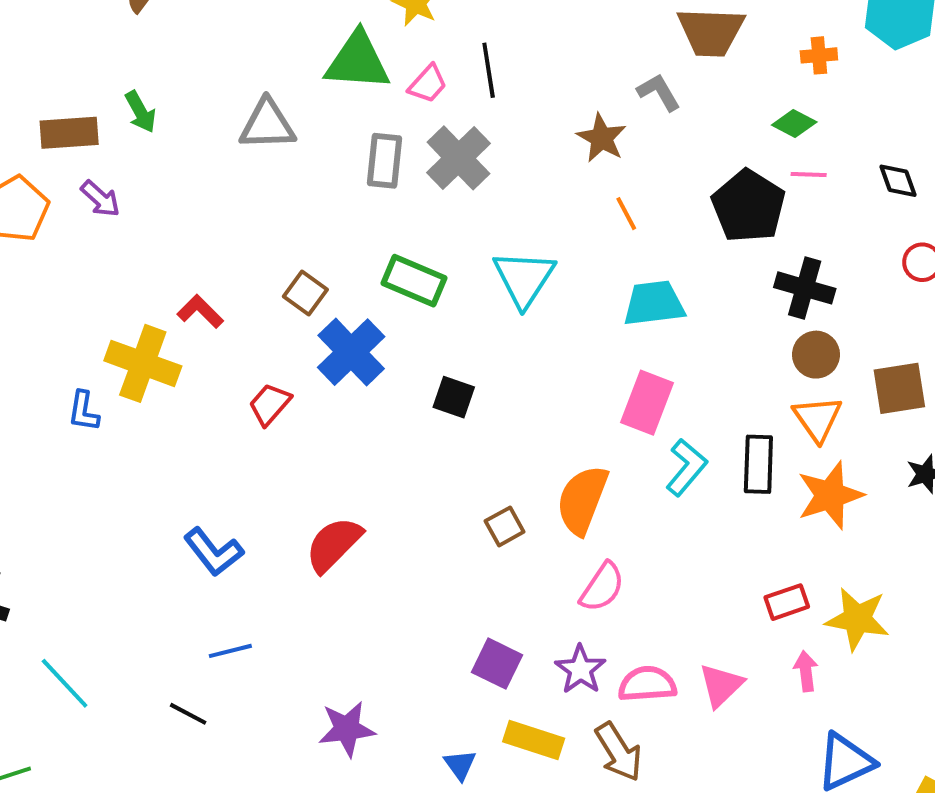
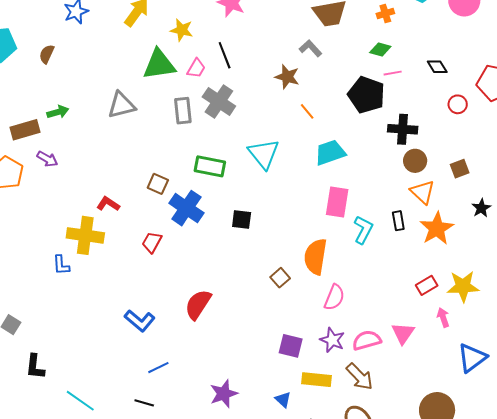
green arrow: (140, 112) -> (58, 112), turned -65
brown square: (899, 388) -> (460, 169), size x0.7
black rectangle: (758, 464) -> (398, 221), size x0.7

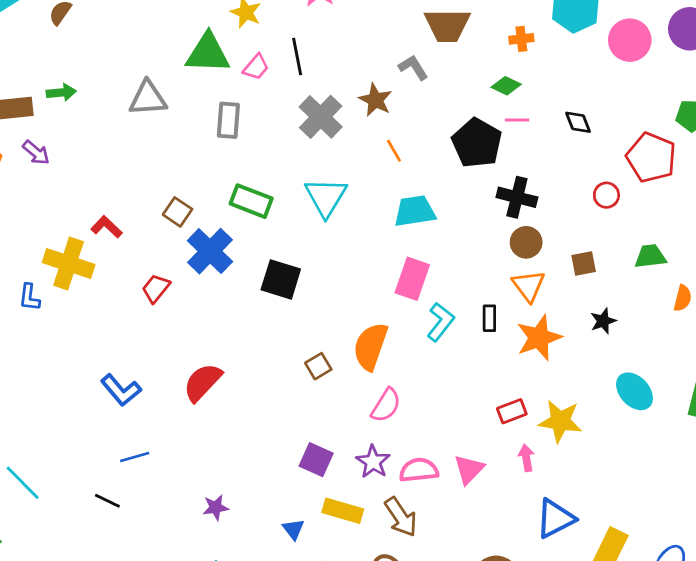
gray cross: (219, 102) -> (321, 117), moved
red circle: (458, 104) -> (606, 195), moved
black square: (242, 220) -> (281, 279), size x1.4
purple star: (224, 394) -> (216, 507), size x0.7

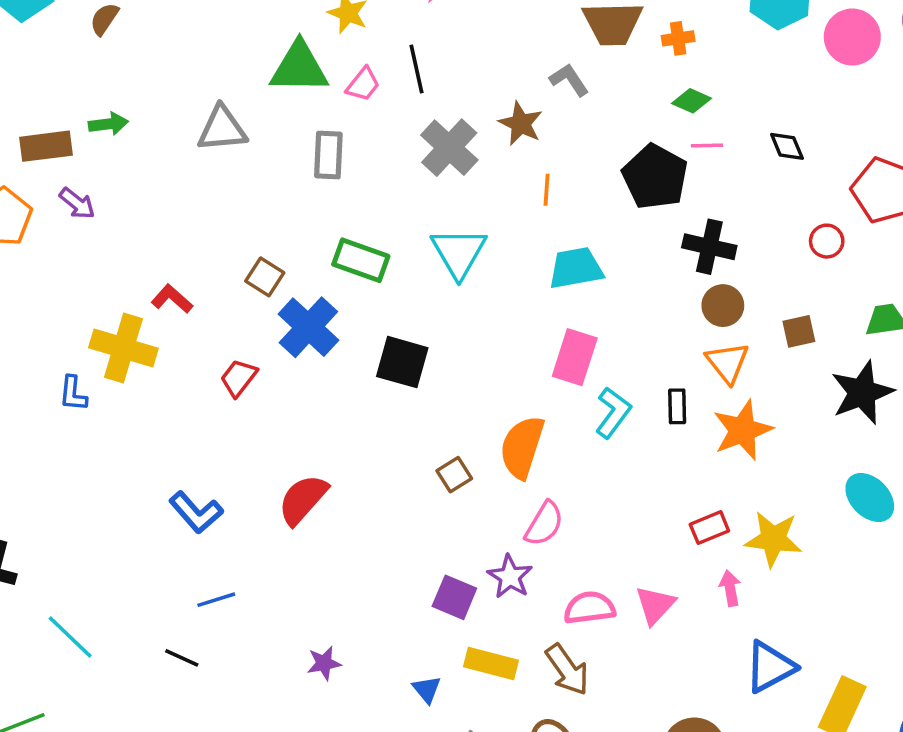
orange cross: (521, 39) -> (678, 38), moved
orange line: (394, 151) -> (547, 190), turned 35
black star: (603, 321) -> (862, 393), moved, size x1.8
purple star: (373, 462) -> (510, 577), moved

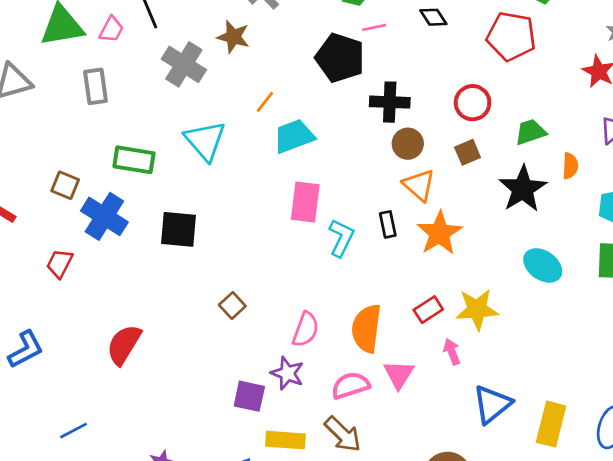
orange line: (547, 190) -> (265, 102), moved, turned 45
red circle: (827, 241) -> (473, 103), moved, size x1.4
orange semicircle: (522, 447) -> (366, 328), moved
blue L-shape: (196, 512) -> (26, 349), moved, turned -66

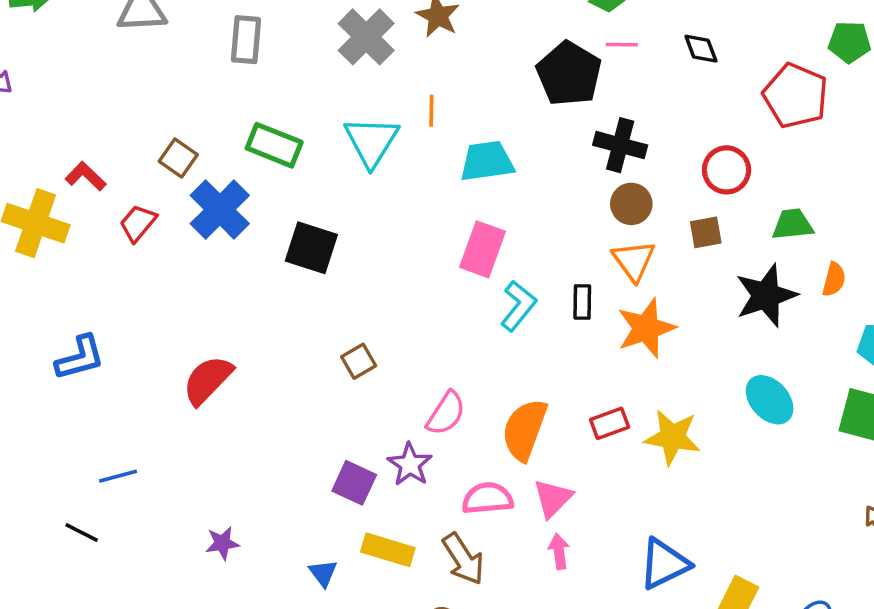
orange line: (265, 102) -> (431, 111), moved, turned -50
red trapezoid: (60, 263) -> (138, 223), moved
pink arrow: (452, 352) -> (559, 551), moved

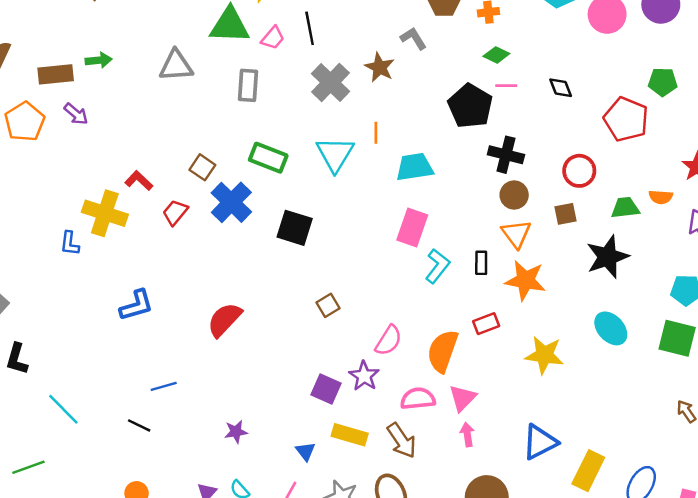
orange semicircle: (834, 279) -> (661, 197), moved, turned 80
orange star: (646, 328) -> (525, 280), turned 30
red rectangle: (610, 423) -> (486, 324), moved

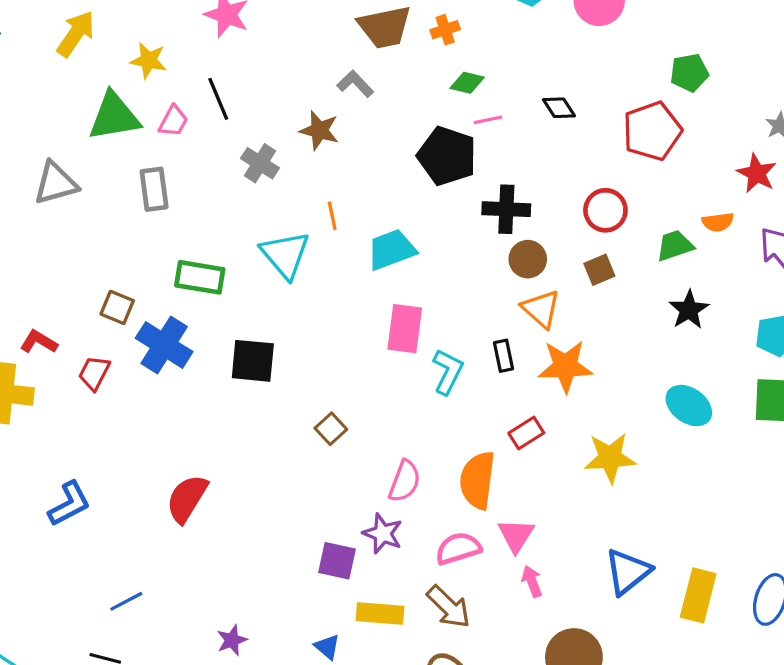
gray cross: (331, 82) -> (260, 163), size x0.7
red pentagon: (626, 119) -> (652, 131), turned -30
black star: (607, 257) -> (689, 310), moved, size x0.7
brown square: (328, 305) -> (331, 429), moved

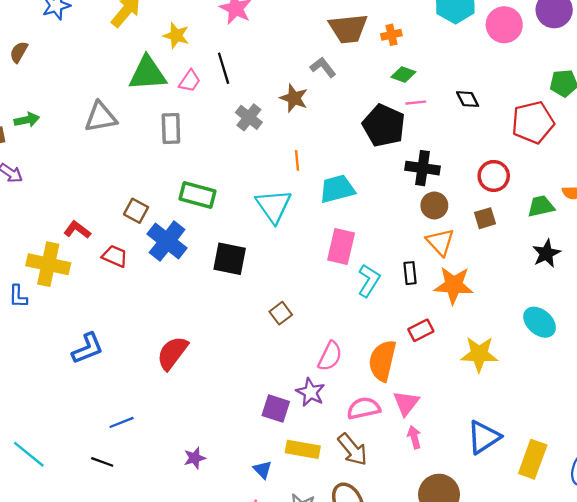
cyan triangle: (285, 255) -> (273, 206), moved
red trapezoid: (94, 373) -> (115, 256), turned 80

